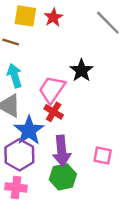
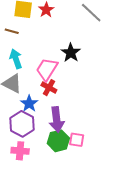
blue star: (29, 130) -> (29, 104), size x0.7
pink square: (103, 155) -> (77, 140), moved

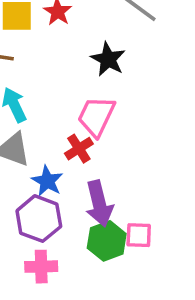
black star: (71, 53) -> (108, 59), moved
pink trapezoid: (47, 69) -> (96, 116), moved
red cross: (49, 88) -> (79, 149), turned 35

